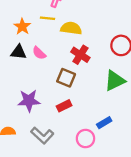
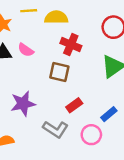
red rectangle: (64, 106) -> (74, 105), moved
gray L-shape: (42, 135) -> (56, 129), moved

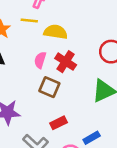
pink semicircle: (26, 50) -> (40, 60), moved, turned 63

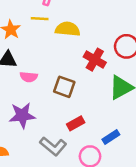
pink semicircle: (40, 60) -> (29, 77), moved, turned -98
red cross: (66, 62) -> (95, 60), moved

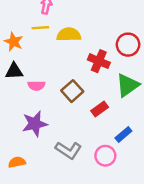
brown square: (64, 87) -> (72, 91), turned 35
red rectangle: (76, 123) -> (100, 109), moved

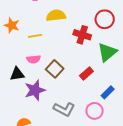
yellow line: (40, 28) -> (35, 36), moved
black triangle: (14, 71) -> (17, 74), moved
brown square: (72, 91) -> (55, 69), moved

